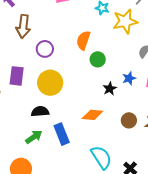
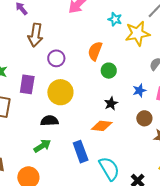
black star: (110, 89) -> (111, 103), moved
brown circle: (129, 120) -> (144, 118), moved
blue rectangle: (62, 134) -> (81, 152), moved

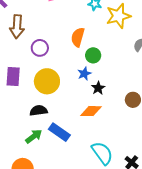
blue star: (139, 90) -> (84, 74), moved
blue rectangle: (81, 152) -> (59, 132), moved, turned -30

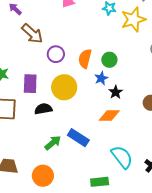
brown arrow: (17, 27) -> (32, 34), turned -50
orange semicircle: (78, 37) -> (85, 59), moved
black semicircle: (39, 111) -> (43, 109), moved

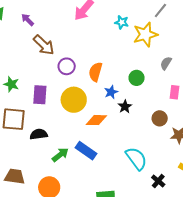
green circle: (109, 60) -> (137, 78), moved
black semicircle: (43, 109) -> (39, 134), moved
orange diamond: (109, 115) -> (96, 120), moved
cyan semicircle: (122, 157) -> (136, 159), moved

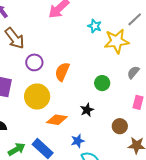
blue star: (111, 92) -> (78, 141), moved

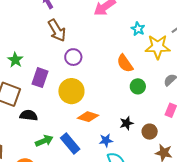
orange semicircle: (62, 72) -> (125, 63), moved, turned -66
black star: (87, 110) -> (127, 123), moved

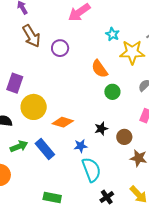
purple circle: (73, 57) -> (60, 48), moved
yellow circle: (71, 91) -> (34, 107), moved

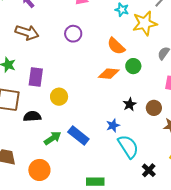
brown arrow: (31, 36) -> (27, 32), moved, turned -30
yellow circle: (34, 107) -> (59, 97), size x0.7
orange diamond: (63, 122) -> (109, 74), moved

